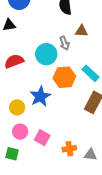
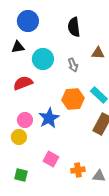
brown triangle: (81, 31) -> (98, 53), moved
cyan circle: (46, 54) -> (43, 59), moved
yellow circle: (17, 107) -> (19, 137), moved
pink circle: (20, 132) -> (25, 120), moved

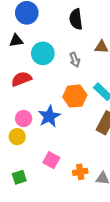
green square: (21, 175) -> (19, 177), turned -32

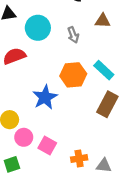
pink circle: (24, 118) -> (24, 137), moved

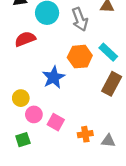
gray arrow: (73, 35) -> (80, 19), size x1.5

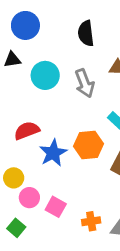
red semicircle: (25, 39) -> (27, 131), moved
orange hexagon: (80, 57) -> (89, 145), moved
green square: (23, 140) -> (16, 228), turned -32

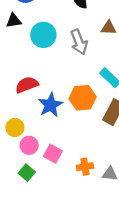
green square: (16, 228) -> (27, 173), moved

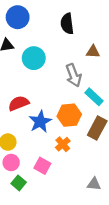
gray arrow: (79, 42) -> (74, 75), moved
pink circle: (29, 145) -> (11, 162), moved
orange cross: (85, 167) -> (63, 144), moved, turned -32

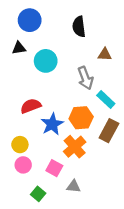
orange cross: (63, 144) -> (75, 147), size x1.5
green square: (19, 183) -> (38, 194), moved
gray triangle: (94, 184) -> (74, 186), moved

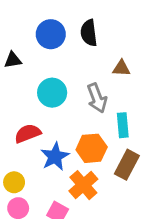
blue circle: (30, 20) -> (51, 34), moved
cyan circle: (46, 61) -> (52, 93), moved
cyan rectangle: (106, 100) -> (123, 125), turned 42

